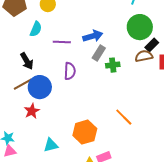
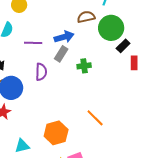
gray rectangle: (99, 53) -> (61, 54), moved
brown semicircle: (144, 56) -> (86, 17), moved

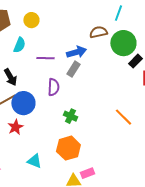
green cross: (84, 66) -> (70, 116), moved, turned 32
orange line: (95, 118) -> (123, 117), moved
cyan triangle: (22, 146) -> (34, 161), turned 35

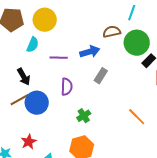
yellow circle: (31, 20) -> (45, 20), size x1.5
gray rectangle: (73, 69) -> (101, 76), moved
green cross: (70, 116) -> (84, 116), turned 32
red star: (15, 127) -> (29, 142), moved

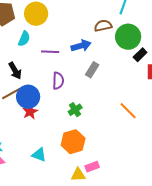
red star: (29, 142) -> (30, 112), moved

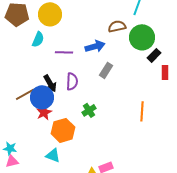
black arrow: (15, 71) -> (50, 83), moved
orange line: (128, 111) -> (142, 111), turned 48
orange hexagon: (73, 142) -> (63, 130), moved

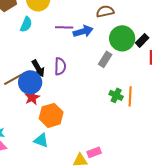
green circle: (142, 37) -> (122, 38), moved
purple line: (64, 52) -> (64, 27), moved
gray rectangle: (106, 70) -> (105, 59), moved
green cross: (89, 110) -> (116, 95), moved, turned -32

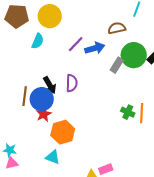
purple line: (64, 27) -> (76, 44), turned -48
gray rectangle: (105, 59) -> (117, 65), moved
brown line: (13, 79) -> (25, 96), turned -54

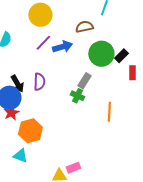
yellow circle: (50, 16) -> (40, 15), moved
gray rectangle: (117, 65) -> (84, 81), moved
green cross: (128, 112) -> (77, 96), moved

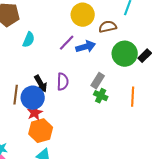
yellow circle: (40, 15) -> (83, 15), moved
gray rectangle: (84, 81) -> (98, 81), moved
orange line: (109, 112) -> (133, 97), moved
orange hexagon: (30, 131) -> (41, 131), moved

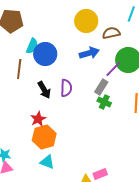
purple line: (67, 43) -> (113, 69), moved
brown line: (16, 95) -> (19, 69), moved
blue circle: (33, 98) -> (45, 54), moved

